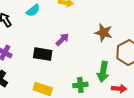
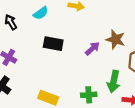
purple arrow: (62, 39) -> (92, 49), moved
black rectangle: (43, 54) -> (53, 44), moved

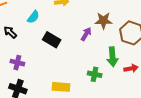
black rectangle: (53, 44) -> (52, 40), turned 36
green cross: (89, 95) -> (95, 74), turned 32

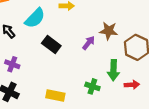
cyan semicircle: (33, 17) -> (35, 18), size x1.5

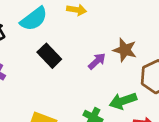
green arrow: (113, 70) -> (123, 101), turned 60

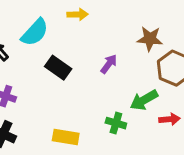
brown star: (125, 50) -> (150, 39), moved

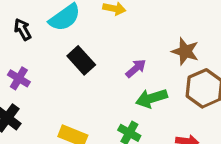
green arrow: (144, 100) -> (151, 98), moved

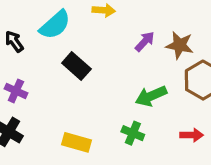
purple arrow: (136, 68) -> (145, 41), moved

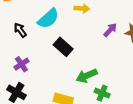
purple cross: (16, 91) -> (21, 64), turned 32
green arrow: (151, 96) -> (87, 76), moved

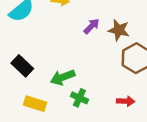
black rectangle: (63, 47) -> (22, 66), moved

